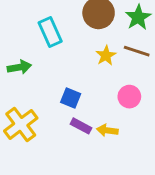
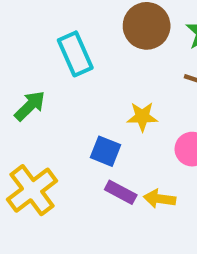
yellow star: (106, 55) -> (142, 117), moved, turned 30
green arrow: (19, 67) -> (30, 106), turned -35

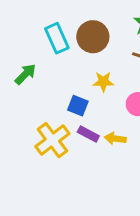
brown circle: (147, 26) -> (93, 37), moved
yellow cross: (32, 190) -> (52, 140), moved

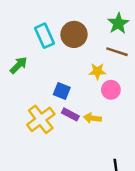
yellow star: (103, 82) -> (97, 71), moved

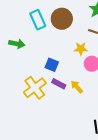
green arrow: (19, 65) -> (17, 44), turned 56
yellow arrow: (92, 118) -> (77, 87), turned 40

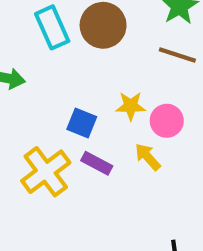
yellow star: (81, 49) -> (131, 106), moved
yellow arrow: (77, 87) -> (148, 157), moved

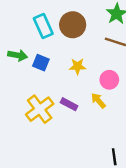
yellow star: (131, 106) -> (78, 66), moved
blue square: (82, 123) -> (41, 63), moved

